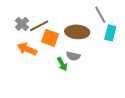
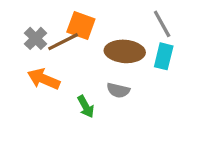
cyan rectangle: (110, 33) -> (164, 56), moved
orange square: (50, 38) -> (81, 25), moved
green arrow: (62, 64) -> (86, 107), moved

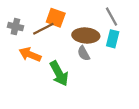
gray cross: (36, 38) -> (15, 27), moved, turned -32
gray semicircle: (118, 90) -> (84, 53), moved, turned 48
green arrow: (86, 107) -> (59, 73), size x1.6

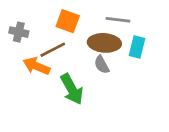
gray line: (112, 17) -> (118, 20), moved, turned -54
brown line: (43, 29) -> (53, 50), moved

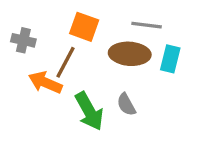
brown line: (53, 50) -> (66, 62), turned -35
gray semicircle: (102, 65) -> (126, 104), moved

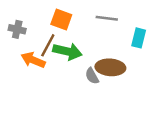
brown ellipse: (130, 54) -> (110, 67), moved
cyan rectangle: (170, 59) -> (139, 38), moved
green arrow: (89, 111) -> (67, 51), moved, turned -48

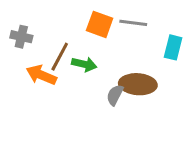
orange square: (61, 20) -> (100, 24), moved
green arrow: (67, 51) -> (84, 64), size x0.7
gray semicircle: (92, 76) -> (115, 95), turned 56

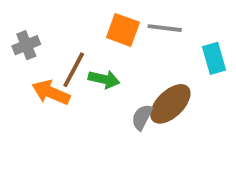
gray cross: (21, 37) -> (26, 45), turned -35
cyan rectangle: (173, 47) -> (214, 58), turned -30
brown ellipse: (138, 84) -> (170, 104), turned -48

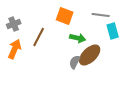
gray line: (165, 28) -> (101, 15), moved
green arrow: (104, 79) -> (78, 38), moved
orange arrow: (51, 92) -> (15, 49), moved, turned 90

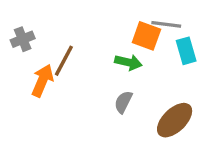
orange square: (65, 16) -> (146, 36), moved
orange arrow: (15, 49) -> (42, 80), moved
brown ellipse: (90, 55) -> (175, 120), moved

